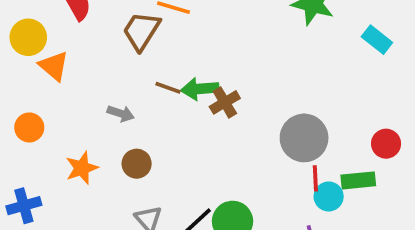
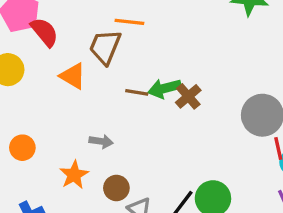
orange triangle: (54, 66) -> (73, 76), moved
gray arrow: (121, 113) -> (101, 141), moved
brown circle: (137, 164) -> (116, 188), moved

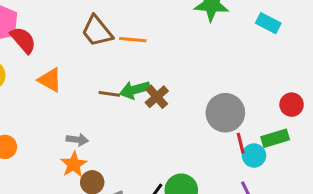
orange line: (129, 22) -> (133, 40), moved
brown trapezoid: (105, 47) -> (97, 31), moved, turned -60
orange star: (74, 175) -> (74, 164), moved

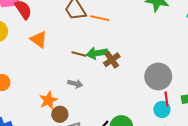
gray arrow: (77, 140) -> (75, 84), moved
cyan circle: (254, 156) -> (162, 109), moved

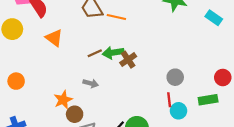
brown line: (79, 54) -> (95, 53), turned -40
gray circle: (158, 76) -> (175, 77), size x0.6
red line: (166, 99) -> (169, 100), moved

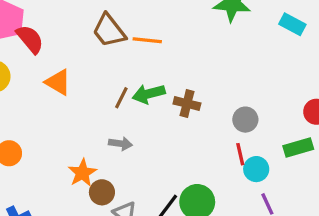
brown line: (95, 53) -> (121, 98), turned -32
brown cross: (128, 60) -> (187, 103), moved, turned -35

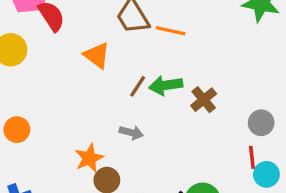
orange triangle: (58, 82) -> (97, 55), moved
brown cross: (187, 103) -> (204, 100), turned 30

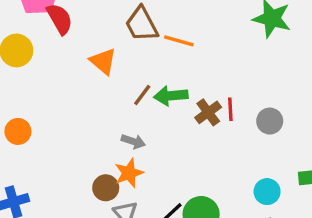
gray circle: (261, 123) -> (270, 121), moved
red line: (252, 157) -> (230, 109), moved
orange star: (89, 158) -> (129, 173), moved

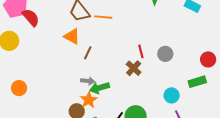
orange triangle: (103, 61) -> (72, 36), moved
green arrow: (171, 96) -> (99, 88), moved
brown cross: (208, 112) -> (134, 68), moved

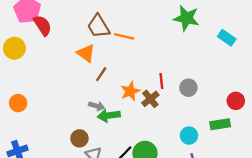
orange star: (89, 100) -> (130, 91), moved

